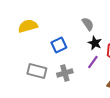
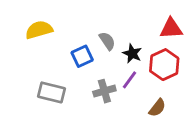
gray semicircle: (88, 24) -> (107, 41), moved
gray cross: (65, 73) -> (104, 91), moved

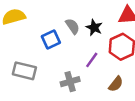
black star: (132, 53) -> (94, 27), moved
gray cross: (104, 91) -> (70, 82), moved

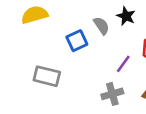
black star: (94, 27) -> (126, 16), moved
gray cross: (70, 82) -> (112, 94), moved

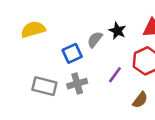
gray semicircle: (101, 26) -> (95, 40), turned -108
gray cross: (112, 94) -> (77, 84), moved

